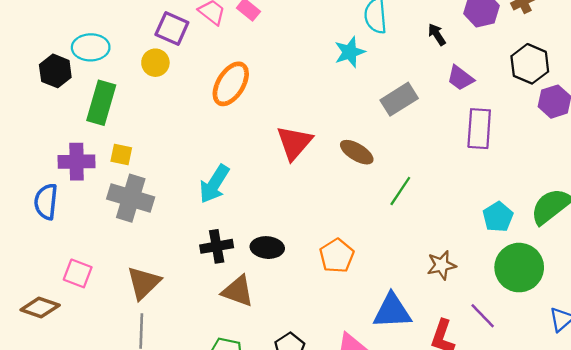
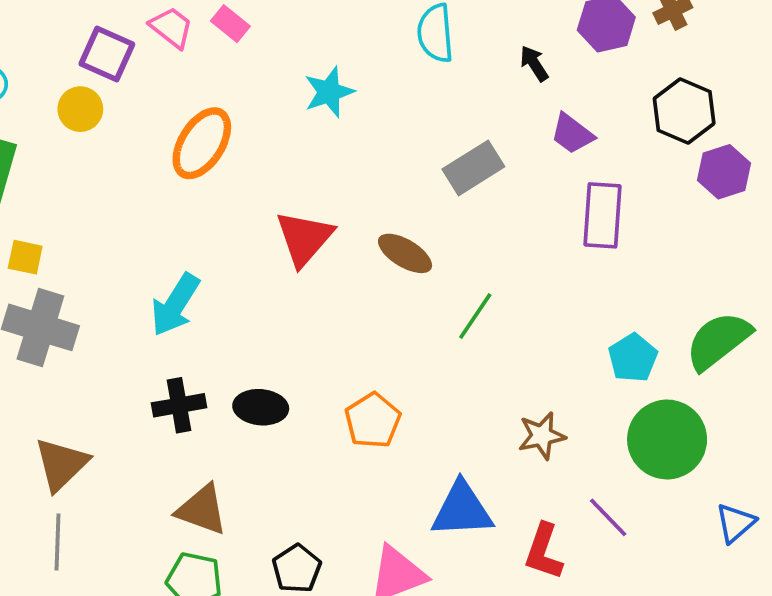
cyan star: (350, 52) -> (329, 92), moved
brown triangle: (238, 291) -> (202, 510), moved

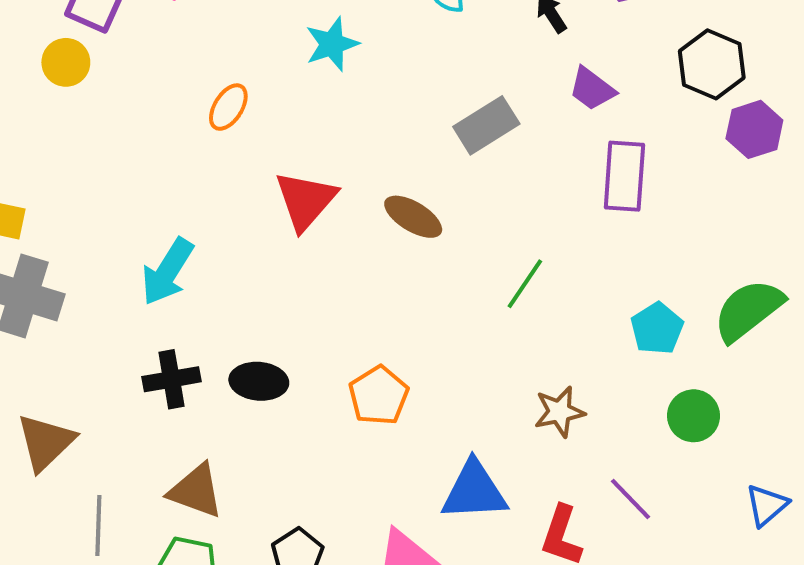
orange ellipse: (202, 143) -> (228, 107), moved, size x0.6
green line: (475, 316) -> (525, 284), moved
green circle: (667, 439) -> (693, 416), size x0.6
gray line: (58, 542) -> (98, 525), moved

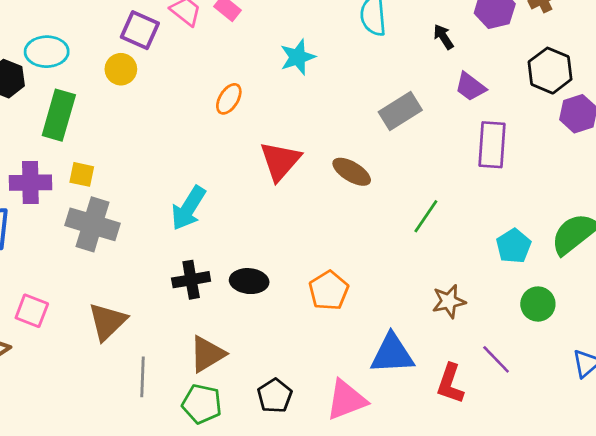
brown triangle: (196, 491) -> (207, 354), turned -51

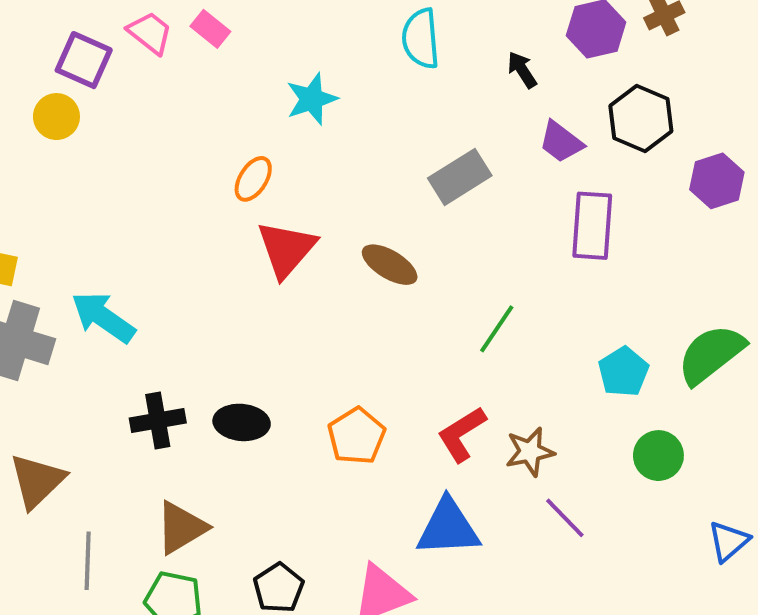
black hexagon: (550, 71) -> (641, 119), moved
orange ellipse: (229, 99) -> (253, 179), moved
cyan arrow: (188, 208) -> (103, 317), moved, turned 93
purple line: (496, 359) -> (565, 518), moved
red L-shape: (450, 384) -> (462, 434), moved, turned 39

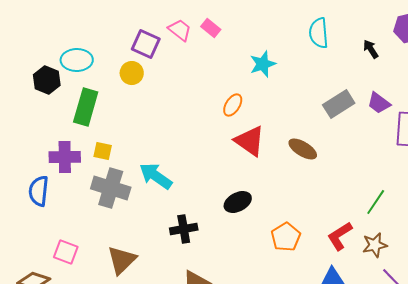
purple trapezoid: (561, 142) -> (379, 103), moved
red triangle: (286, 249) -> (250, 141), turned -36
green line: (497, 329) -> (376, 202), moved
black ellipse: (242, 422) -> (238, 202), moved, turned -32

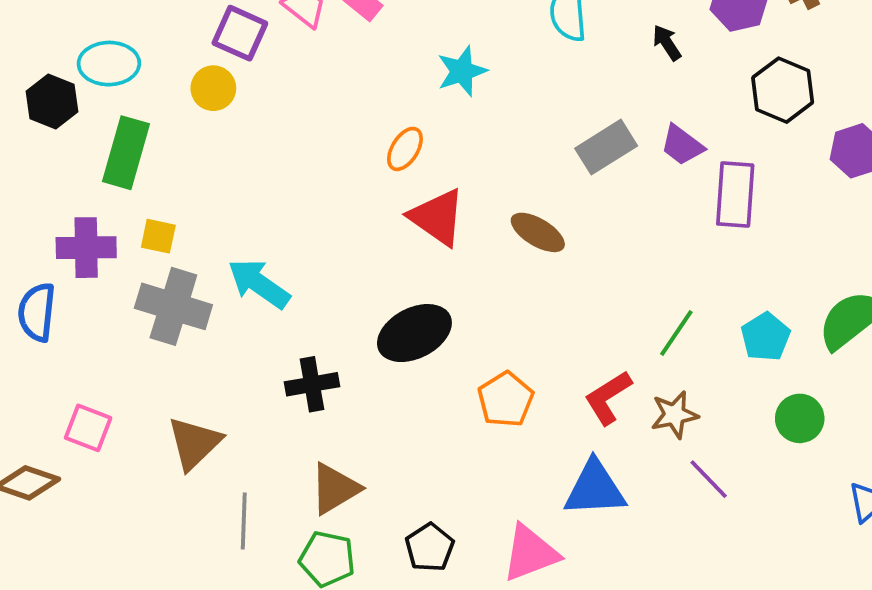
black ellipse: (238, 202) -> (414, 333), size x1.4

